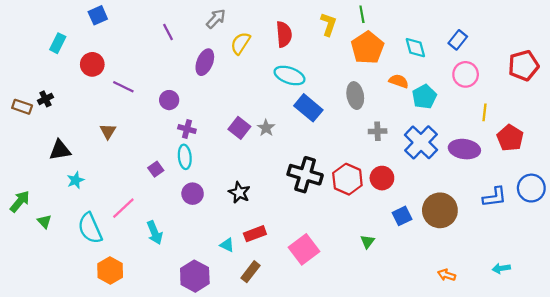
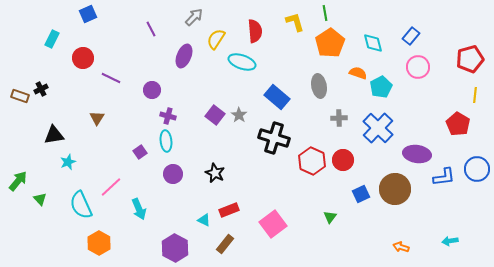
yellow L-shape: (328, 24) -> (295, 22), turned -35
cyan ellipse: (289, 76) -> (242, 62), moved
yellow line: (484, 112) -> (475, 95), moved
purple ellipse: (464, 149) -> (417, 154), moved
black cross: (305, 175) -> (274, 138), moved

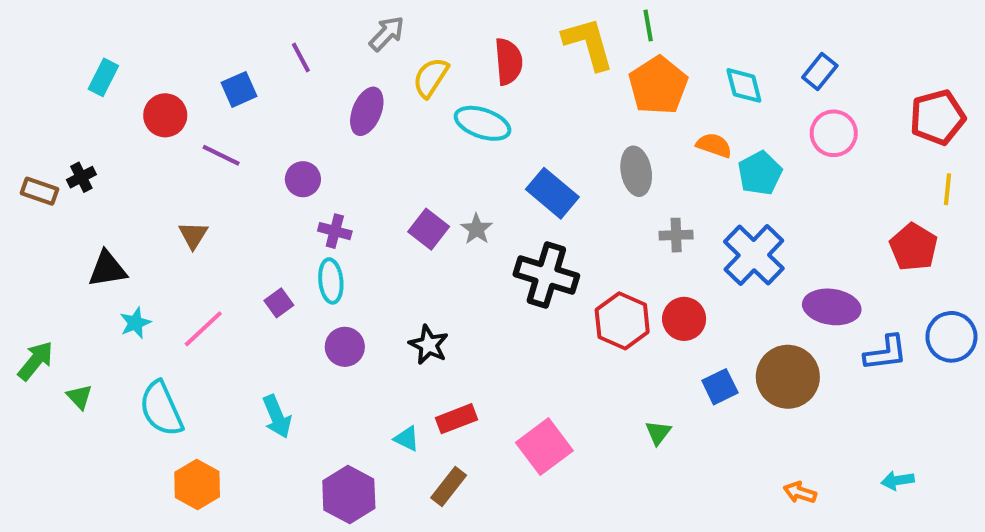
blue square: (88, 14) -> (239, 89), moved
yellow L-shape: (295, 22) -> (588, 44), size x1.4
pink line: (111, 187) -> (203, 329), moved

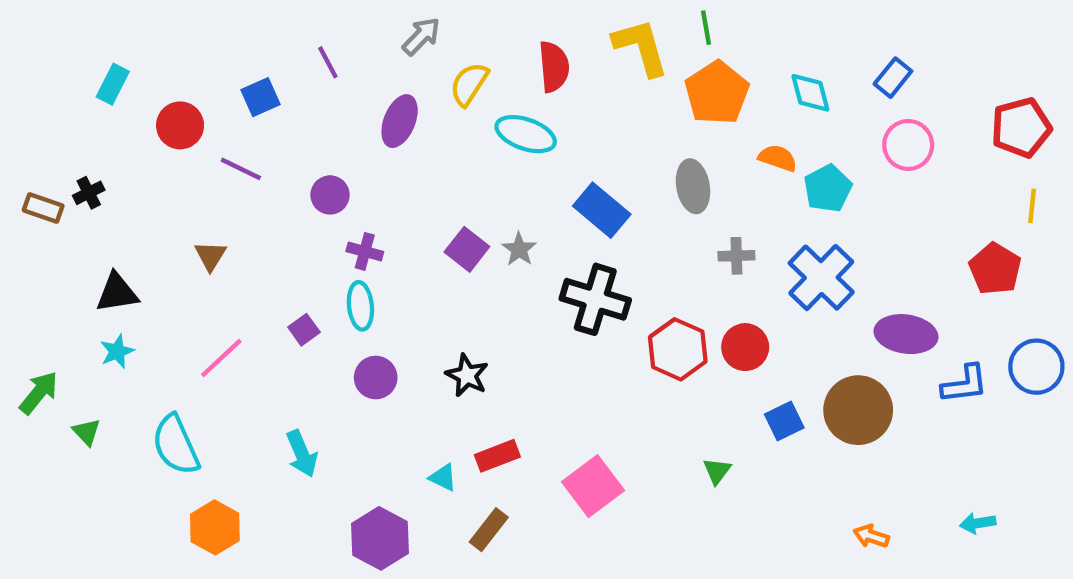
cyan star: (135, 323) -> (117, 351), moved

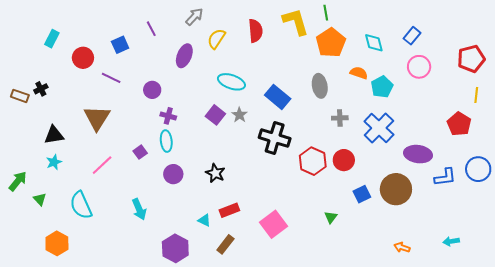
cyan ellipse: (526, 134) -> (231, 82), moved
brown triangle: (210, 256) -> (97, 118), size x1.8
orange hexagon: (215, 527) -> (57, 243), moved

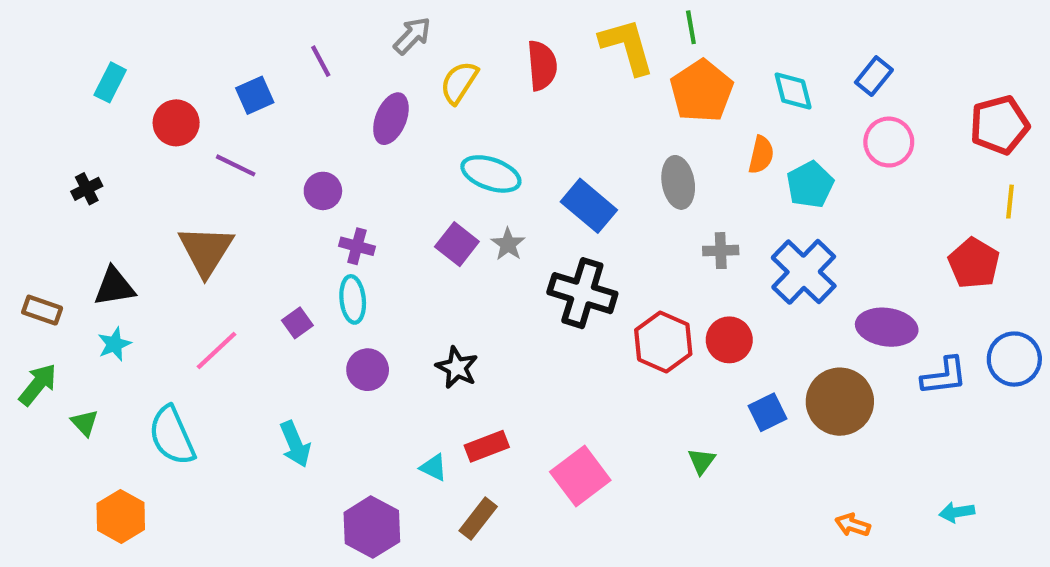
orange semicircle: (359, 73) -> (761, 155), turned 84
brown rectangle: (20, 96) -> (42, 310), moved

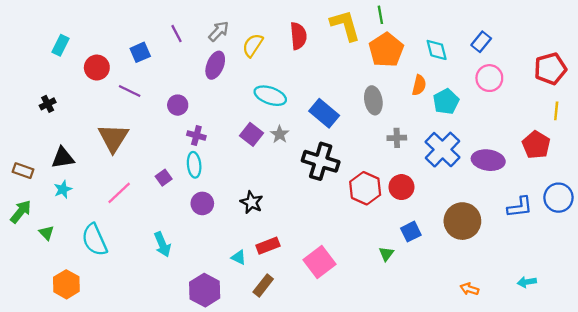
gray arrow: (412, 36) -> (219, 31), moved
purple ellipse: (887, 327) -> (488, 160), moved
blue square: (768, 412) -> (411, 232), moved

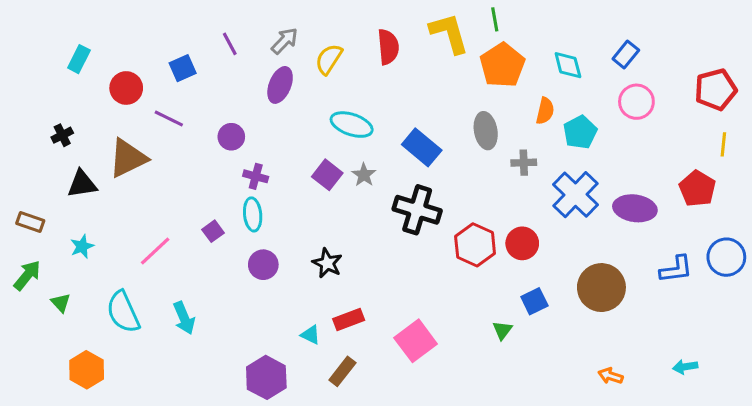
brown triangle: (113, 138) -> (128, 158), moved, turned 32
gray cross: (397, 138) -> (524, 163), moved
black triangle: (63, 158) -> (82, 184), moved
cyan arrow: (162, 244) -> (184, 318), moved

